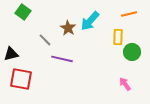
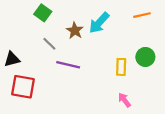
green square: (23, 12) -> (43, 13), moved
yellow rectangle: (118, 37) -> (121, 67), moved
pink arrow: (125, 84) -> (124, 100), moved

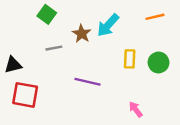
gray line: (49, 44) -> (54, 48), turned -56
purple line: (68, 65) -> (88, 82), moved
yellow rectangle: (121, 67) -> (130, 59), moved

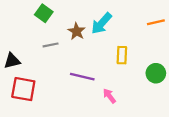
orange line: (155, 17) -> (156, 22), moved
green circle: (159, 62) -> (156, 73), moved
pink arrow: (136, 109) -> (109, 96), moved

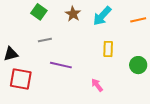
cyan arrow: (101, 23) -> (102, 16), moved
brown star: (77, 31) -> (73, 14), moved
purple line: (82, 77) -> (61, 65), moved

